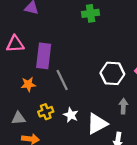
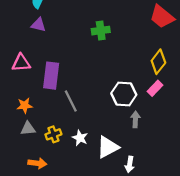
orange star: (28, 84) -> (25, 106), moved
gray arrow: (123, 106) -> (135, 119), moved
gray triangle: (18, 118) -> (28, 129), moved

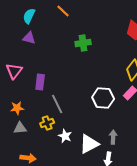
pink triangle: (21, 63) -> (14, 71), turned -48
purple rectangle: (51, 76) -> (40, 82), size x0.7
gray arrow: (135, 119) -> (113, 137), moved
yellow cross: (53, 134) -> (47, 123), moved

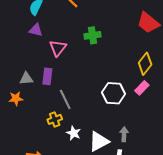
pink triangle: (14, 71) -> (58, 48), moved
orange star: (17, 108) -> (16, 98), moved
gray triangle: (20, 128) -> (26, 78), moved

